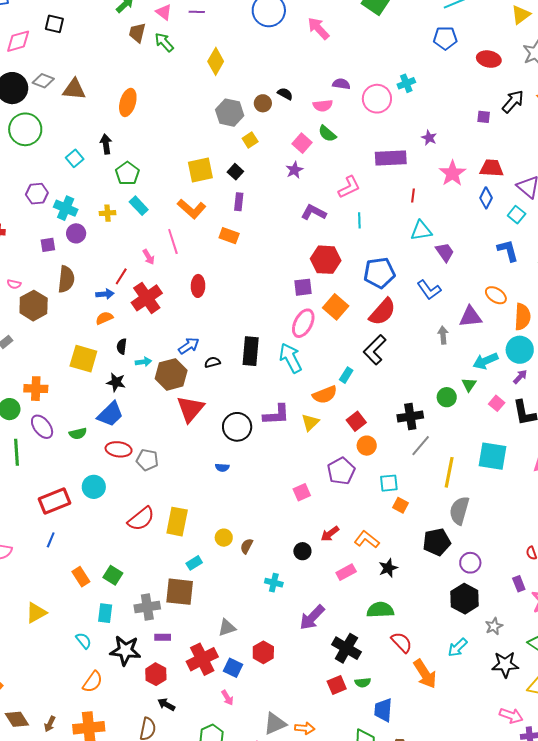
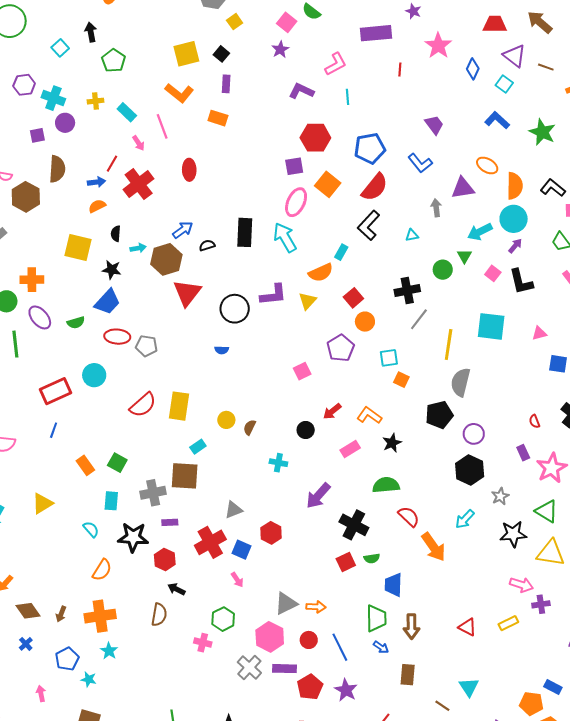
red trapezoid: (492, 168) -> (495, 24), moved
cyan rectangle: (139, 206) -> (127, 112), moved
cyan triangle: (421, 231) -> (412, 235), moved, size x0.6
blue L-shape: (508, 250) -> (497, 120), turned -30

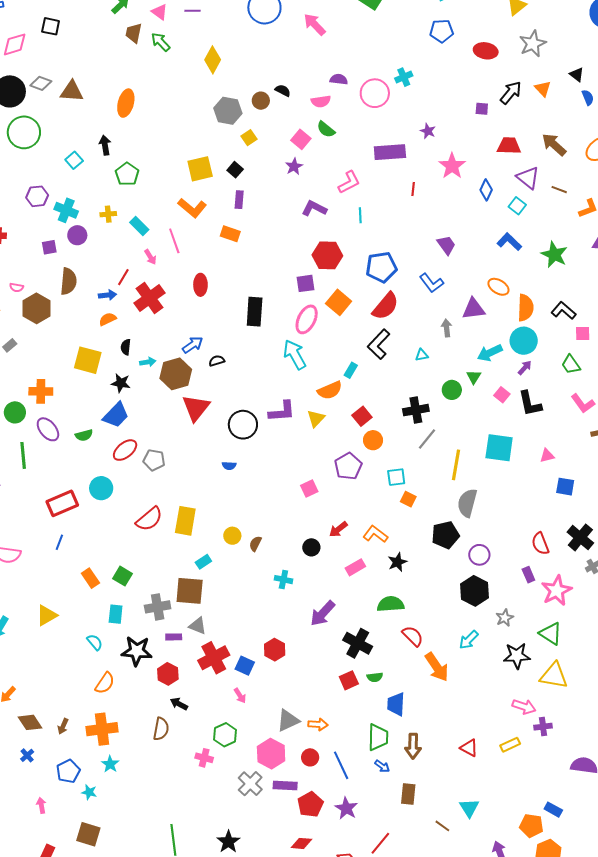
black rectangle: (245, 232) -> (255, 312), moved
red ellipse: (117, 337) -> (125, 450), turned -45
red semicircle: (534, 421) -> (540, 544), size x1.6
gray triangle: (234, 510) -> (198, 626), moved, turned 42

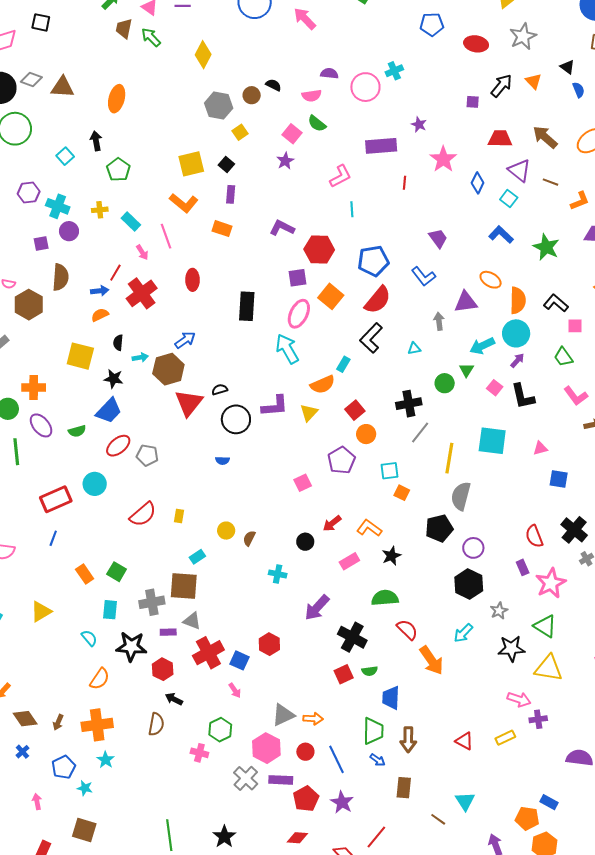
purple L-shape: (314, 208) -> (282, 228), moved
black semicircle: (217, 361) -> (220, 390), moved
yellow rectangle: (185, 521) -> (179, 516), size x0.5

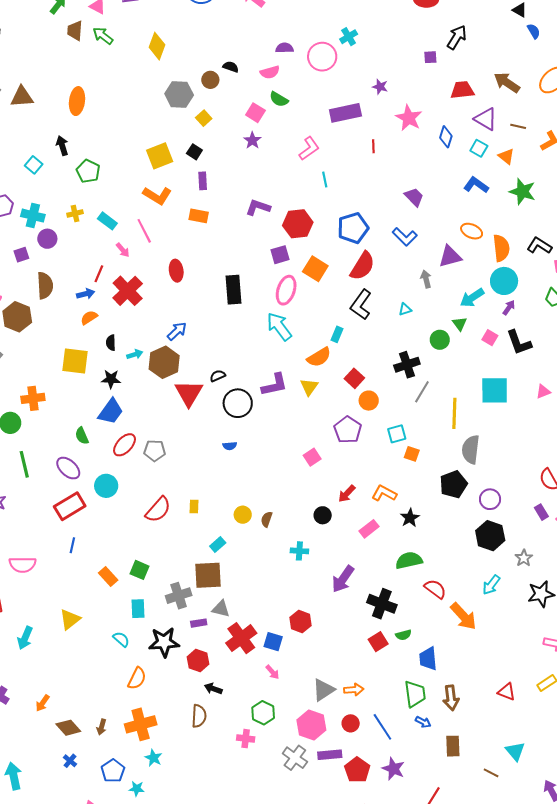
orange triangle: (533, 81) -> (506, 156), moved
purple ellipse: (41, 425) -> (68, 468), moved
green semicircle: (77, 431) -> (82, 436), turned 90

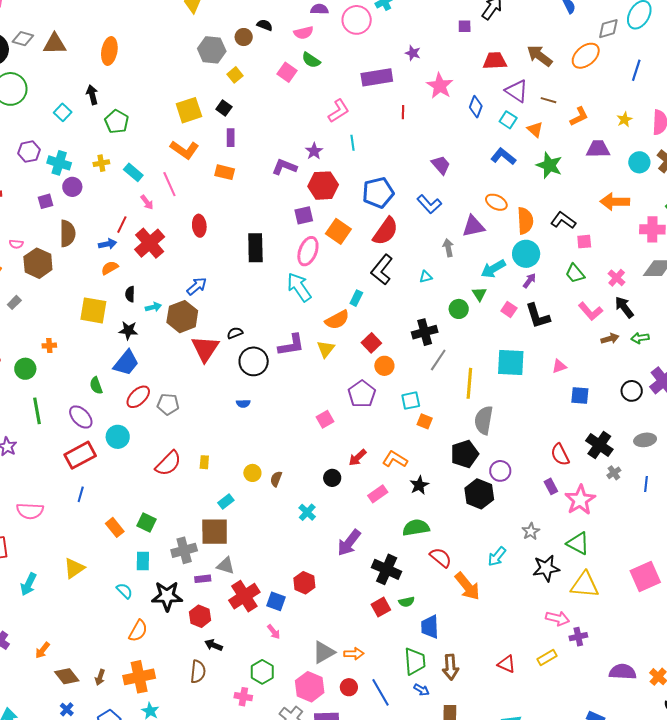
purple star: (252, 140) -> (314, 151), moved
orange cross: (33, 398) -> (49, 346), size x0.6
black hexagon: (490, 536) -> (479, 494), moved
cyan cross: (299, 551) -> (307, 512), turned 36

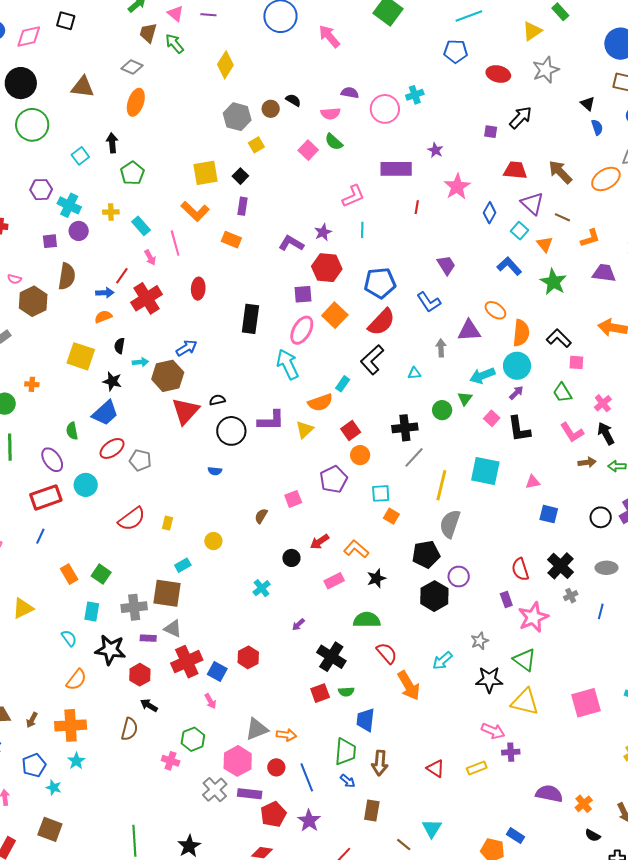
gray diamond: (23, 39) -> (132, 67), moved
brown semicircle: (276, 479) -> (261, 516), moved
purple arrow: (349, 543) -> (298, 625), size x0.5

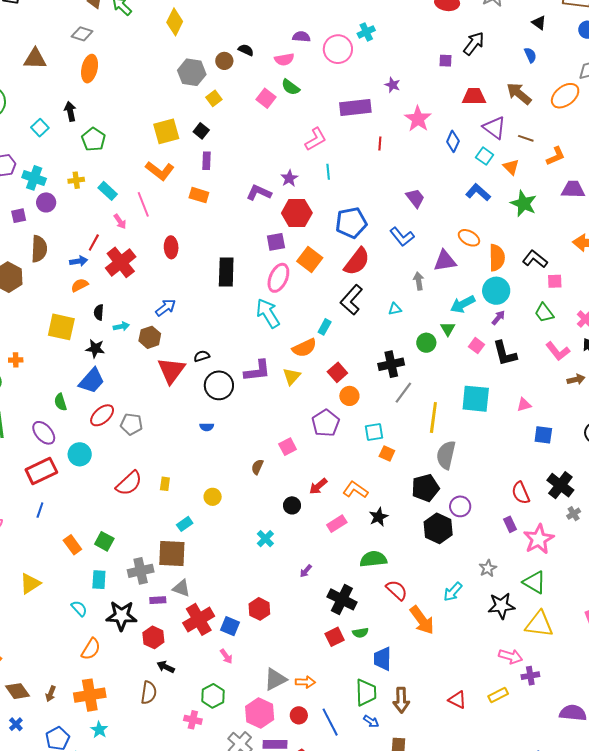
blue semicircle: (597, 127) -> (530, 55), moved
brown hexagon: (168, 376) -> (150, 337), size x0.7

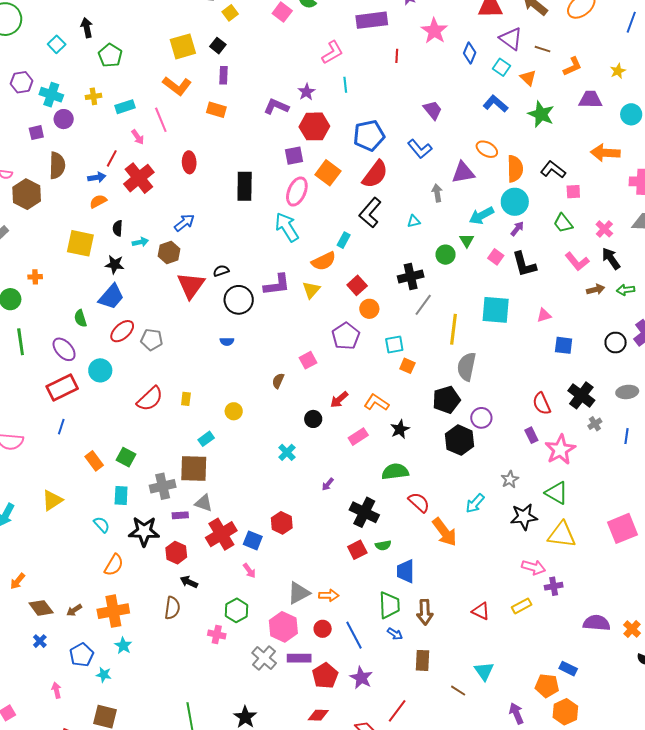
cyan rectangle: (108, 191) -> (125, 107), turned -60
brown arrow: (51, 694) -> (74, 610), turned 35

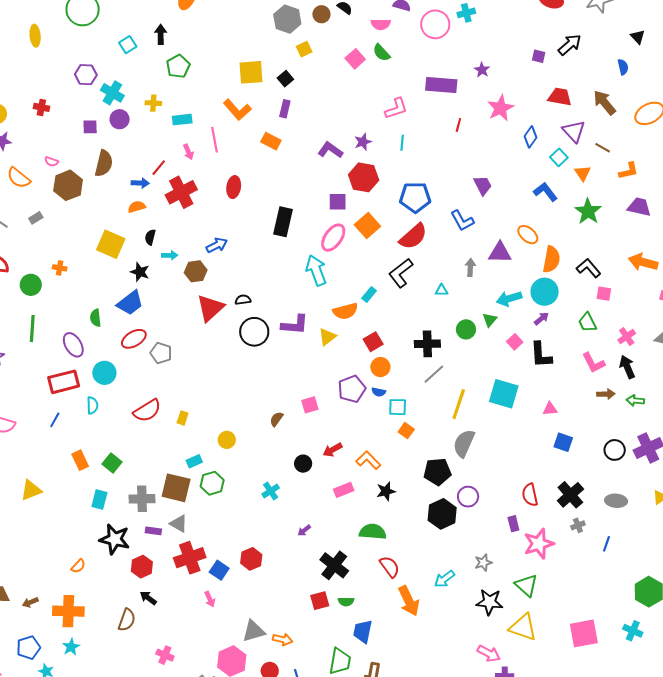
blue semicircle: (227, 342) -> (379, 392), moved
cyan semicircle: (102, 525) -> (92, 405), moved, turned 30
orange semicircle: (114, 565) -> (78, 566), size x0.7
green hexagon: (236, 610) -> (212, 483), moved

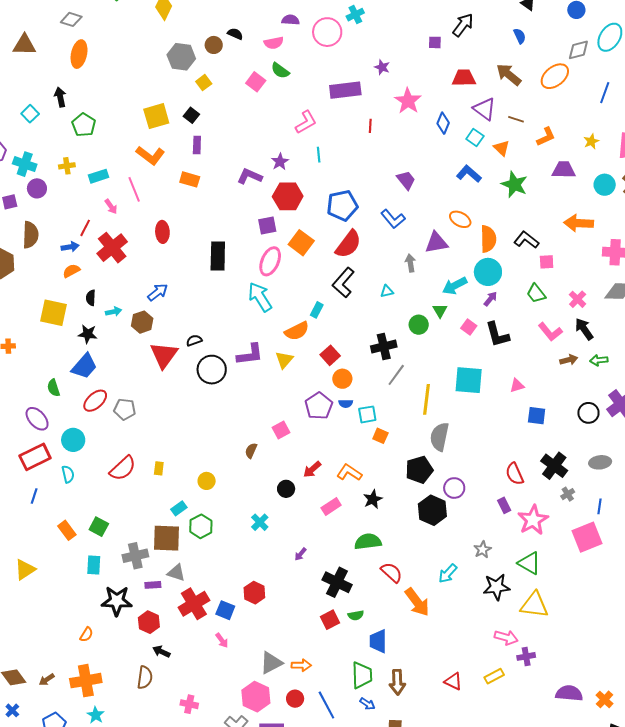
pink square: (584, 633) -> (587, 537), moved

